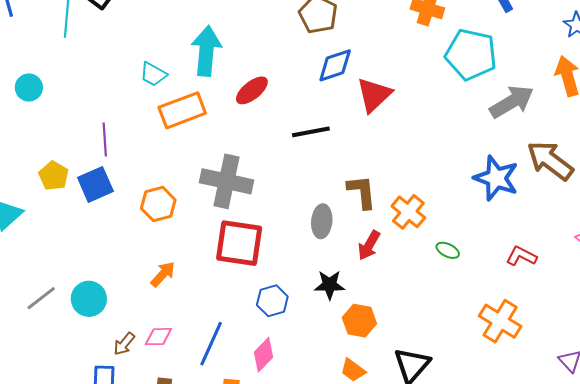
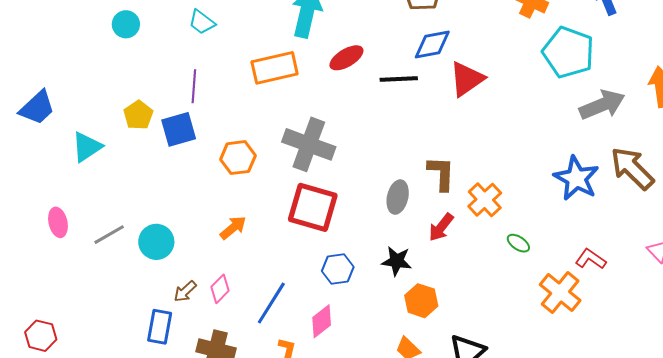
cyan trapezoid: (153, 74) -> (202, 22), moved
black line: (311, 132) -> (399, 79), moved
orange cross: (500, 321) -> (560, 292), moved
pink diamond: (158, 337) -> (220, 289), turned -52

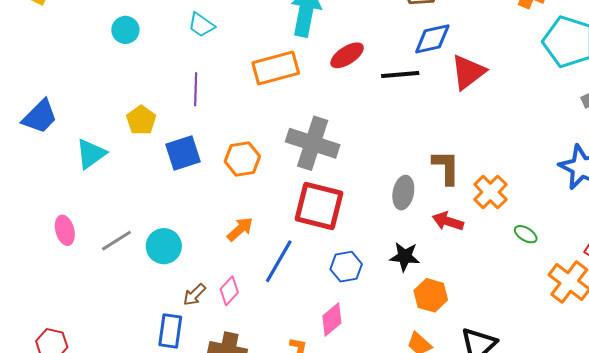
blue square: (179, 129) -> (183, 153), moved
red arrow: (441, 227) -> (448, 221), turned 72
blue line: (271, 303) -> (279, 261), moved

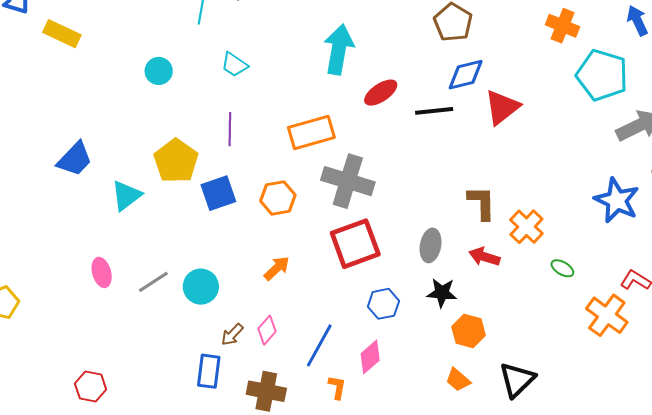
orange rectangle: (276, 68) -> (311, 132), moved
yellow pentagon: (141, 120) -> (176, 161), size x1.5
gray ellipse: (403, 193) -> (431, 245), moved
red square: (319, 206) -> (355, 244), turned -33
blue line: (279, 261) -> (319, 345), moved

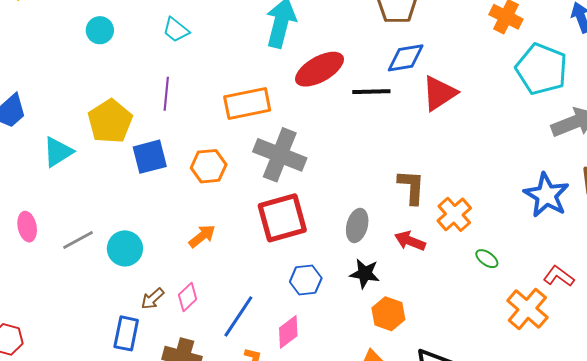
red ellipse: (381, 93) -> (320, 69), size x1.4

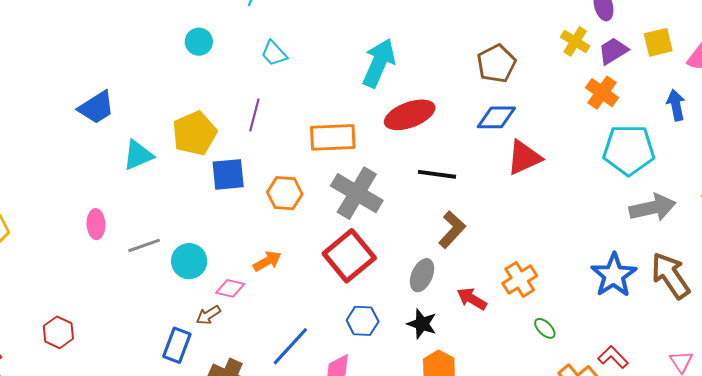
cyan pentagon: (542, 69) -> (629, 150), turned -30
black line: (371, 92) -> (437, 174), moved
brown L-shape: (411, 187) -> (452, 230), moved, turned 30
red square: (282, 218) -> (349, 256), turned -33
pink diamond: (188, 297) -> (230, 288), moved, turned 48

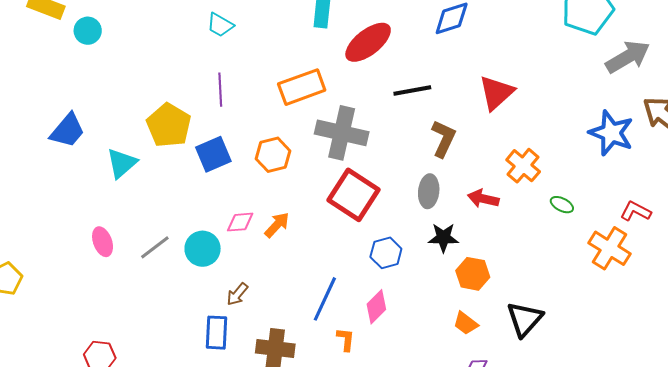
cyan circle: (199, 42) -> (88, 31), moved
red triangle: (524, 158) -> (496, 93), moved
pink diamond: (230, 288) -> (240, 222), moved

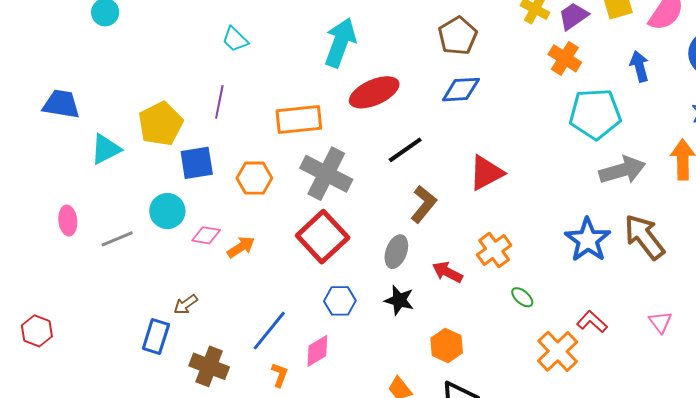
black line: (412, 91) -> (405, 150), turned -39
blue trapezoid: (68, 131) -> (61, 104), turned -135
cyan circle: (203, 249) -> (167, 211), moved
orange hexagon: (473, 274) -> (447, 345), moved

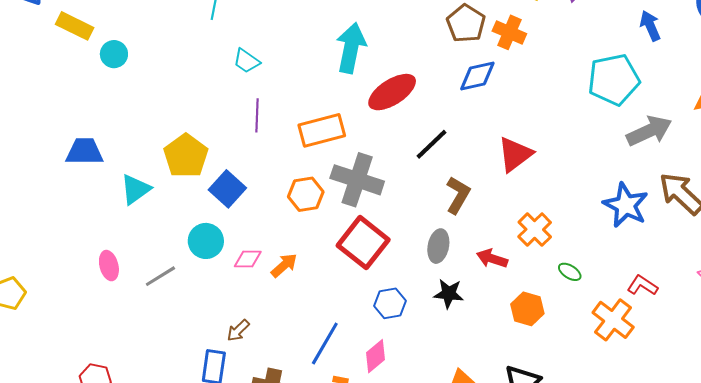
orange cross: (565, 58) -> (509, 32), moved
purple line: (219, 102) -> (257, 115), moved
blue square: (197, 163) -> (227, 189), turned -30
orange hexagon: (254, 178) -> (306, 194), moved
orange hexagon: (447, 345) -> (527, 309), moved

